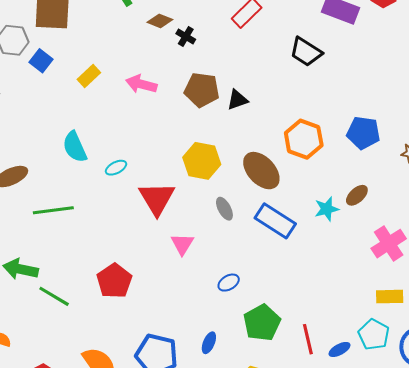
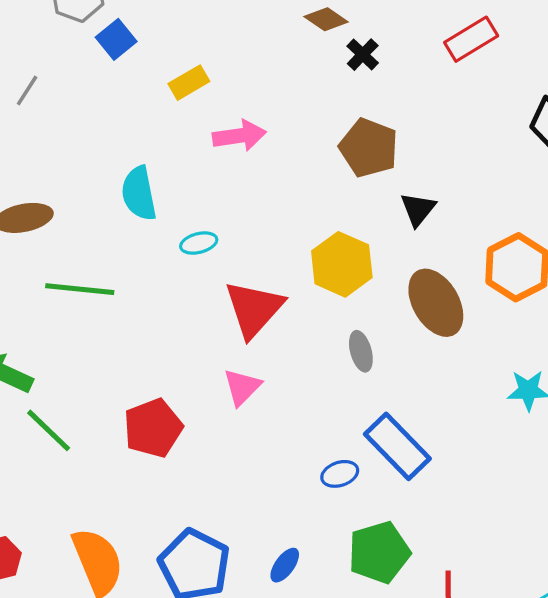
pink arrow: (141, 84) -> (239, 136), moved, turned 144
black triangle: (237, 100) -> (418, 209), moved, turned -45
blue rectangle: (275, 221) -> (397, 446), moved
pink triangle: (182, 244) -> (242, 387), moved

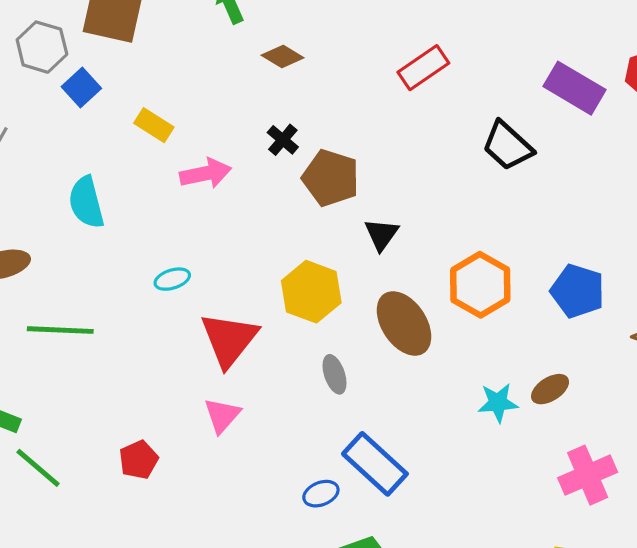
black cross: (363, 55) -> (283, 140), moved
yellow rectangle: (189, 83) -> (154, 125), turned 66
cyan semicircle: (139, 193) -> (86, 202), moved
red pentagon: (153, 428) -> (139, 460), size x0.7

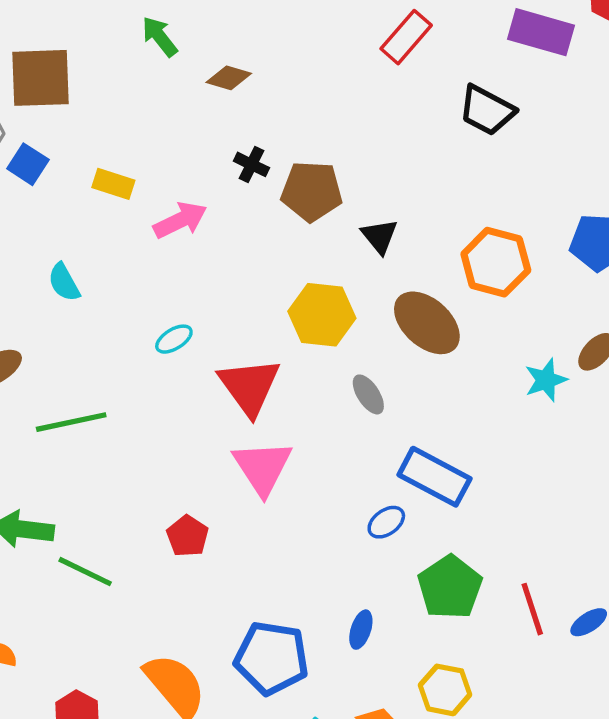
red rectangle: (423, 68) -> (406, 37), moved
cyan semicircle: (86, 202) -> (64, 282), size x0.7
pink triangle: (222, 415) -> (262, 467), size x1.5

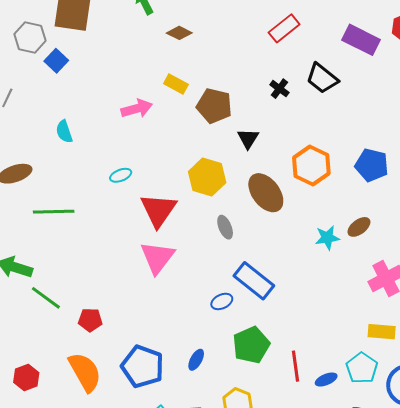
black cross: (252, 164) -> (279, 89), moved
yellow rectangle: (113, 184) -> (176, 84), moved
red pentagon: (188, 536) -> (90, 320), moved, turned 30

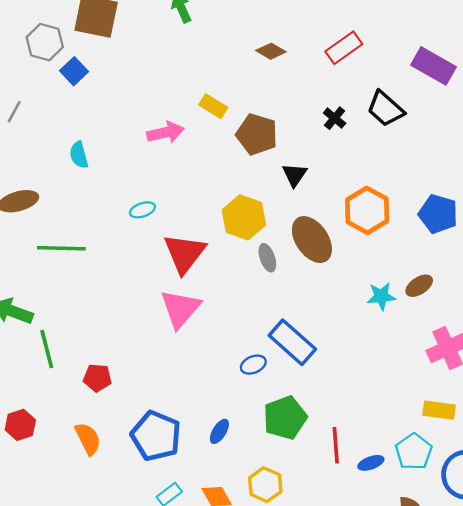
brown diamond: (179, 33) -> (271, 51), moved
gray ellipse: (225, 227) -> (267, 258), moved
green line: (46, 298) -> (47, 349), turned 36
orange semicircle: (85, 372) -> (88, 439), size x0.7
red hexagon: (26, 378) -> (20, 425), moved

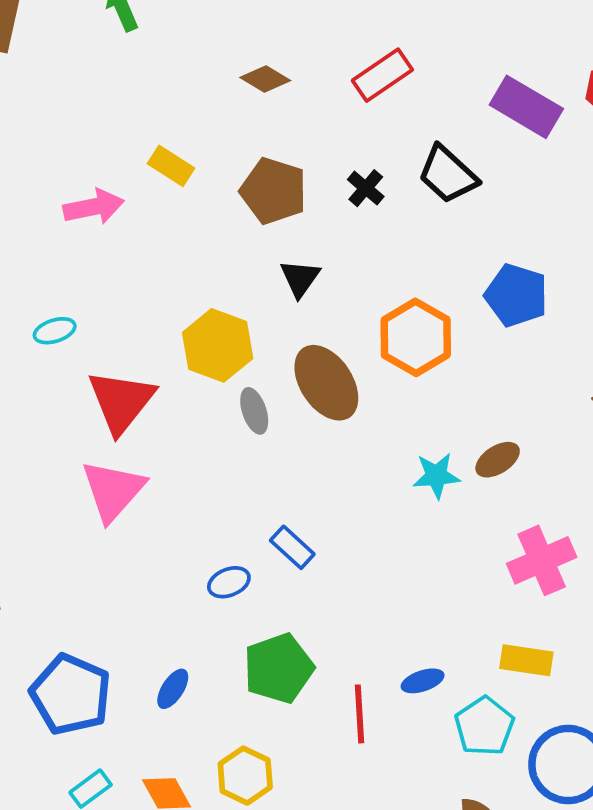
brown pentagon: (257, 134) -> (274, 191), moved
blue pentagon: (438, 214) -> (516, 295), moved
blue rectangle: (292, 342) -> (292, 547), size x0.6
blue ellipse: (371, 463) -> (423, 681), moved

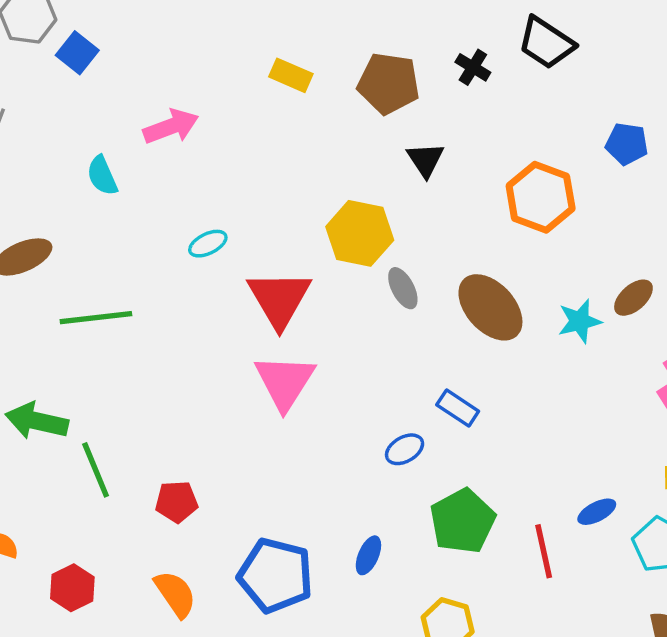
pink arrow: (94, 207) -> (171, 127), moved
blue pentagon: (516, 295) -> (627, 144), size x0.7
brown ellipse: (326, 383) -> (490, 307), moved

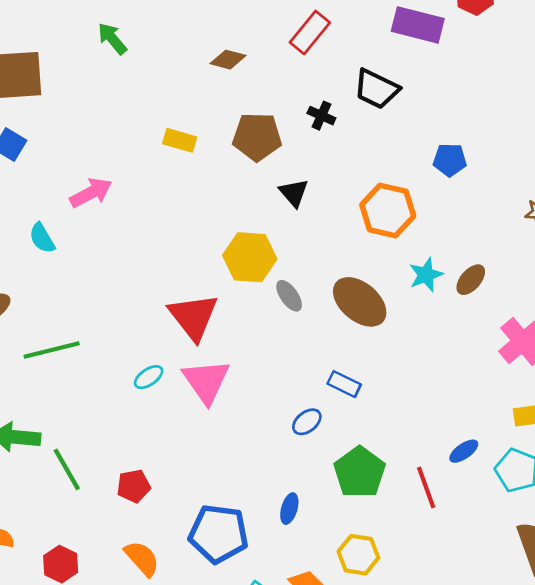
cyan ellipse: (208, 244) -> (149, 377), moved
cyan star: (580, 321) -> (426, 275), moved

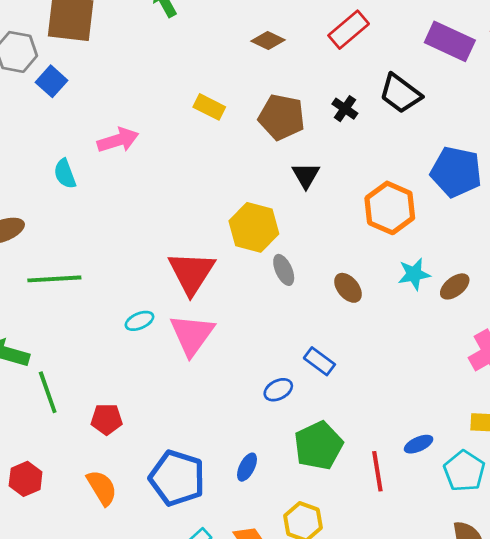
blue pentagon: (450, 160) -> (456, 172), size x1.6
brown ellipse: (360, 302) -> (348, 288), size x0.6

